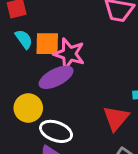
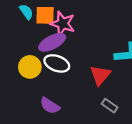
white ellipse: (56, 131) -> (57, 63), moved

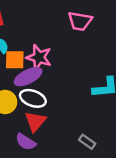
orange square: (45, 15) -> (15, 60), moved
red triangle: (100, 75) -> (35, 121), moved

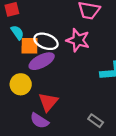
pink star: (39, 57) -> (78, 40), moved
white ellipse: (33, 98) -> (46, 41), moved

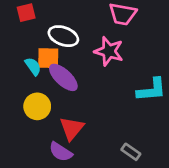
cyan semicircle: (17, 32) -> (33, 66), moved
white ellipse: (46, 41) -> (63, 36), moved
purple ellipse: (42, 61) -> (63, 77), turned 70

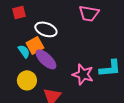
pink star: (109, 51) -> (83, 74), moved
orange square: (48, 58) -> (35, 45), turned -30

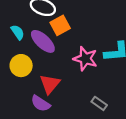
orange square: (35, 45) -> (60, 25), moved

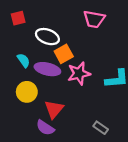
purple ellipse: (43, 41) -> (47, 69), turned -30
pink star: (85, 59) -> (79, 73), moved, turned -30

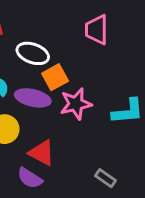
pink trapezoid: (94, 19) -> (97, 30), turned 80
red triangle: (54, 109) -> (42, 153), turned -42

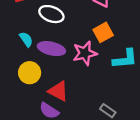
orange square: (55, 77) -> (103, 32), moved

